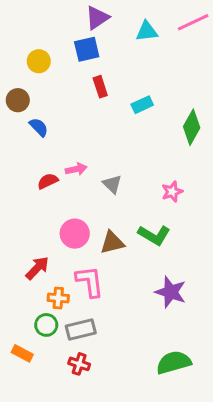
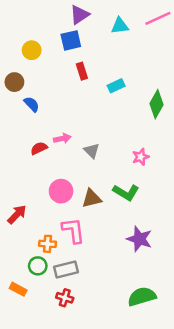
red arrow: (37, 268) -> (17, 214), moved

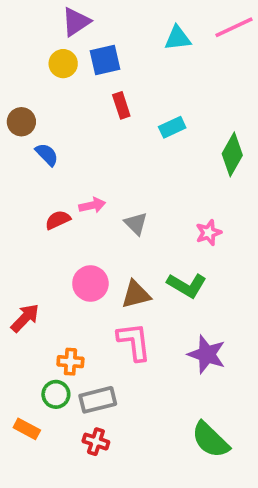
purple triangle: (79, 15) -> (76, 22), moved
yellow circle: (32, 50) -> (63, 64), moved
pink L-shape: (73, 230) -> (134, 342), moved
green semicircle: (142, 297) -> (210, 440), turned -120

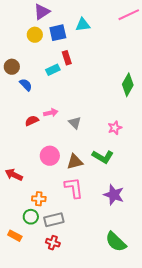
cyan triangle: (178, 38) -> (83, 25), moved
cyan rectangle: (172, 127) -> (53, 70), moved
red arrow: (25, 318) -> (14, 175), turned -108

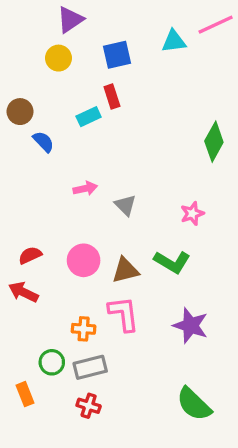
cyan triangle: (83, 25) -> (174, 41), moved
blue square: (58, 33) -> (117, 55), moved
red semicircle: (32, 121) -> (30, 255), moved
orange cross: (39, 199) -> (84, 329), moved
orange rectangle: (15, 236) -> (25, 394), turned 40

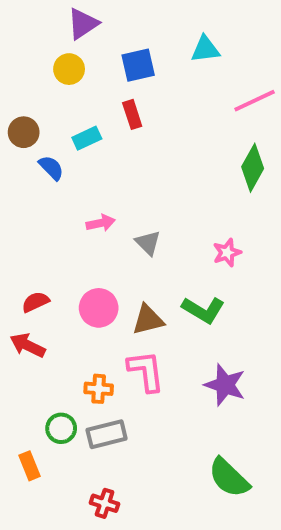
pink line: (216, 25) -> (255, 101), moved
cyan rectangle: (89, 117) -> (87, 138), moved
red cross: (89, 406) -> (105, 503), moved

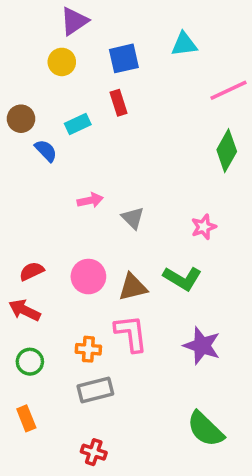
green circle: (61, 428) -> (30, 362), moved

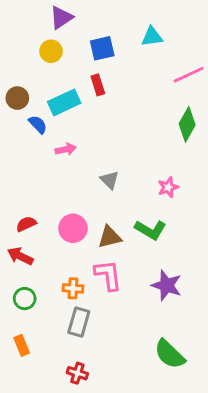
cyan rectangle: (78, 124) -> (64, 102), size x1.5
pink arrow: (90, 200) -> (66, 149), moved
gray rectangle: (95, 390) -> (79, 322), turned -60

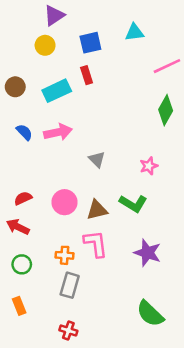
blue semicircle: (38, 124) -> (24, 132), moved
pink arrow: (66, 149) -> (58, 132), size x1.5

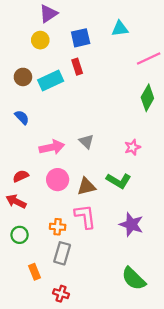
brown circle: (15, 87) -> (23, 77), moved
pink arrow: (58, 132) -> (52, 147), moved
orange rectangle: (19, 306) -> (35, 272), moved

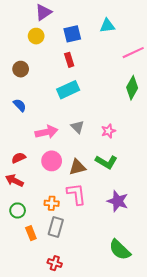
cyan rectangle: (51, 80) -> (68, 90), moved
pink star: (132, 147) -> (108, 131), moved
orange rectangle: (35, 272) -> (31, 233), moved

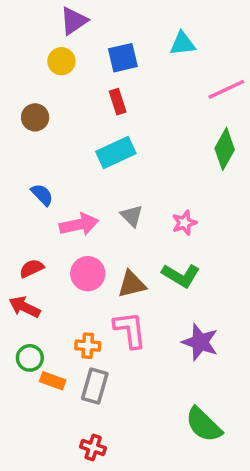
blue semicircle: (20, 105) -> (42, 195), moved
orange rectangle: (31, 233) -> (53, 381), moved, turned -48

